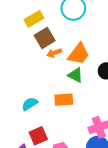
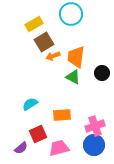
orange trapezoid: (79, 54) -> (76, 57), turned 150
orange rectangle: (64, 100) -> (62, 115), moved

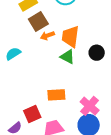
cyan semicircle: (30, 104) -> (13, 54), moved
pink cross: (95, 126) -> (90, 106), turned -30

